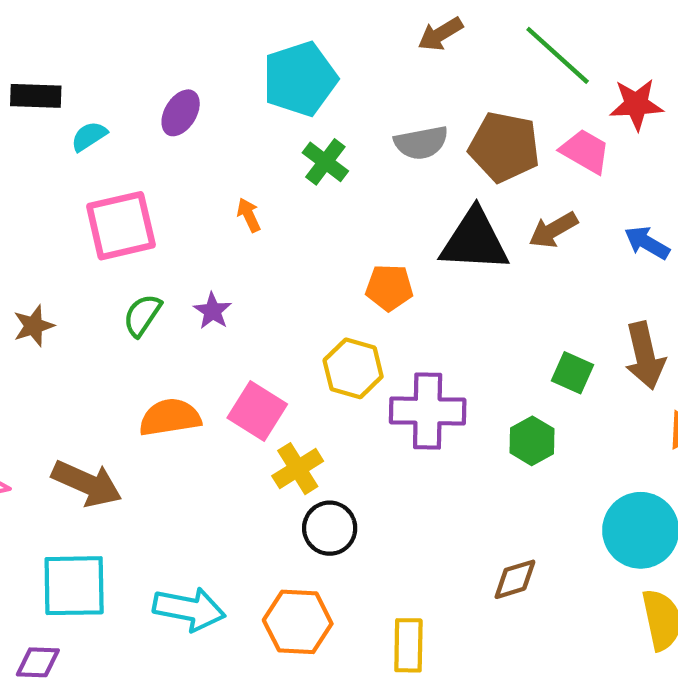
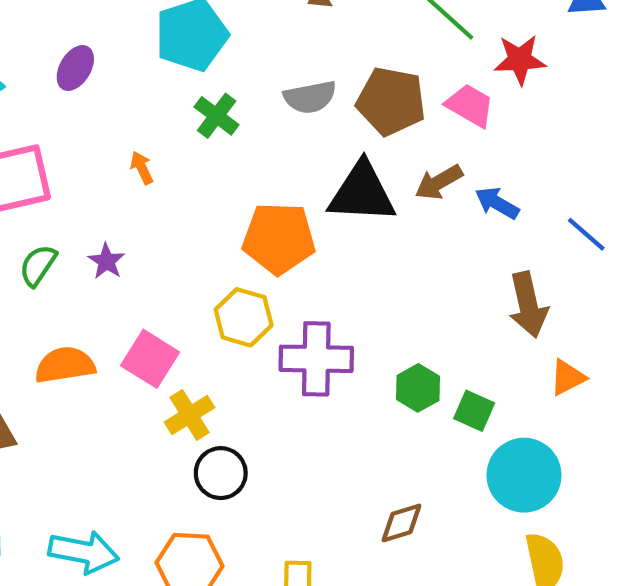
blue arrow: (647, 243) -> (497, 203), moved
orange pentagon: (389, 288) -> (279, 238), size x1.6
green square: (572, 373) -> (474, 411), moved

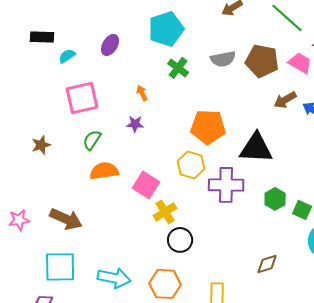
black triangle: (362, 193) -> (256, 148), moved
purple star: (106, 261) -> (135, 124), moved, turned -30
orange semicircle: (65, 365) -> (104, 171), moved

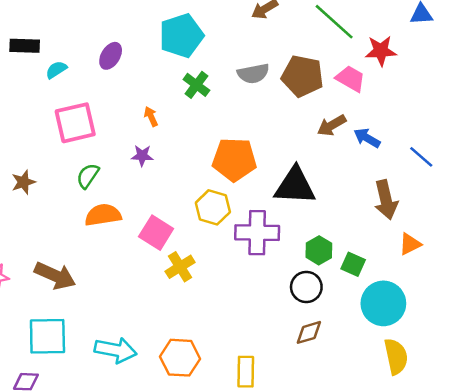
black circle: (180, 240) -> (306, 287), moved

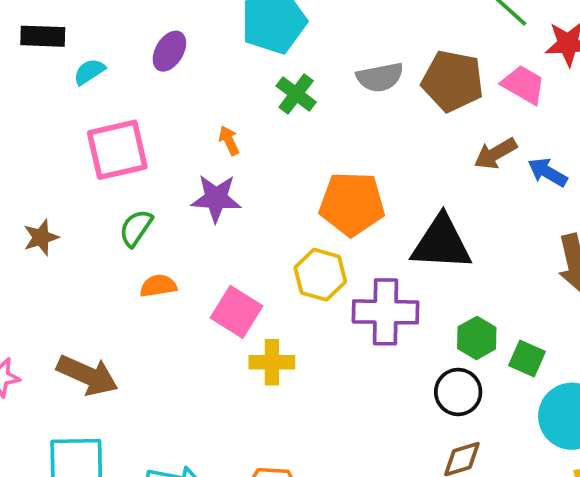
purple star: (142, 156) -> (216, 198), size x1.5
orange semicircle: (103, 215) -> (158, 286), size x0.7
yellow cross: (180, 267) -> (272, 362), turned 32

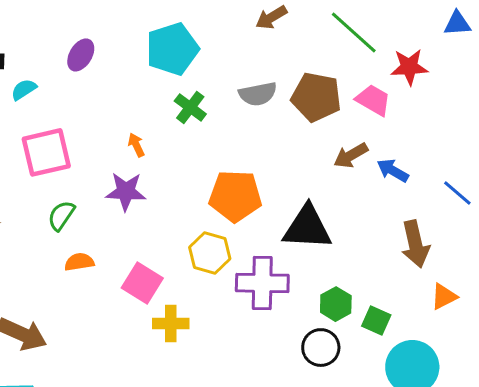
purple ellipse: (169, 51) -> (81, 55), moved

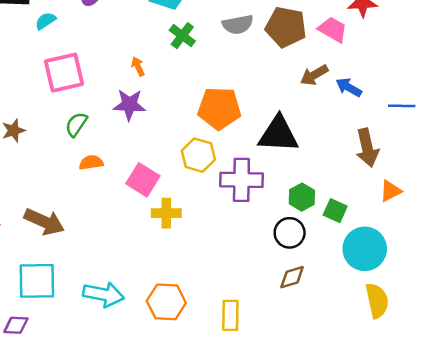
blue line: (457, 193) -> (402, 106), turned -40

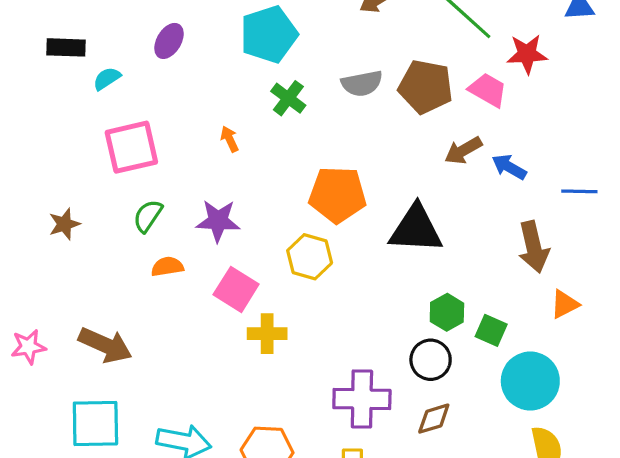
purple star: (129, 105) -> (218, 221), moved
purple cross: (241, 180) -> (362, 399), moved

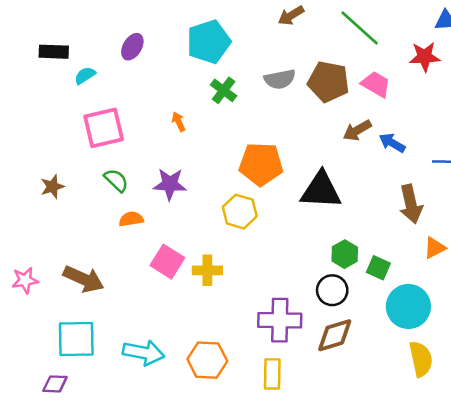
red star: (527, 54) -> (425, 57), moved
green semicircle: (148, 216) -> (116, 180), turned 100
pink square: (236, 289) -> (167, 262), moved
brown diamond: (434, 419) -> (335, 335), size x1.4

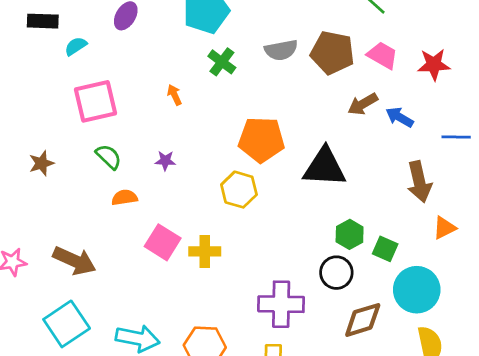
red star: (425, 57) -> (434, 65), moved
purple star: (170, 184) -> (165, 161), size x0.6
brown diamond: (335, 335) -> (363, 320), moved
cyan square: (76, 339) -> (67, 324), turned -33

